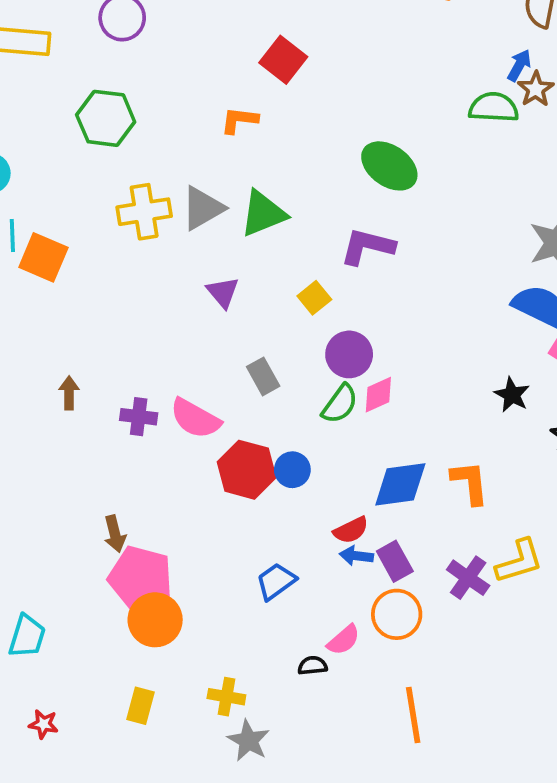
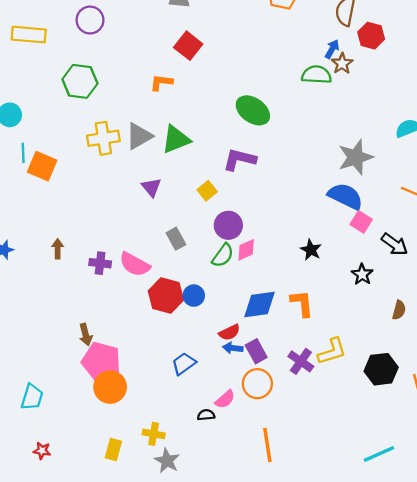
black star: (512, 395) -> (311, 250), moved
yellow rectangle: (140, 706) -> (113, 449), moved

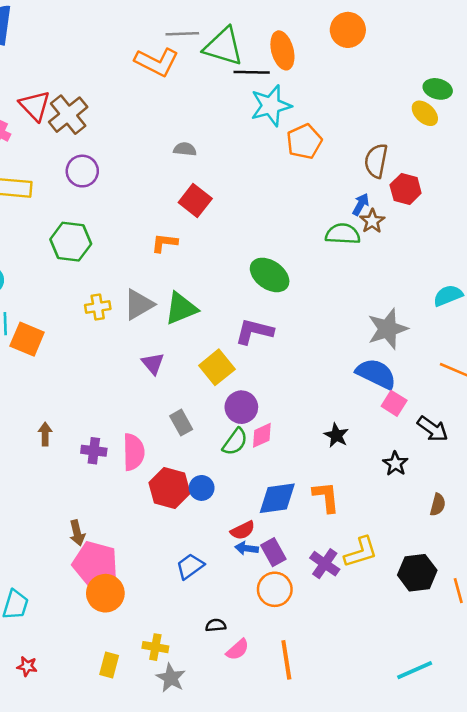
yellow cross: (103, 138) -> (98, 307), size x0.7
yellow square: (207, 191) -> (217, 367), size x1.5
pink semicircle: (135, 264) -> (134, 452), turned -120
pink semicircle: (225, 399) -> (238, 650), moved

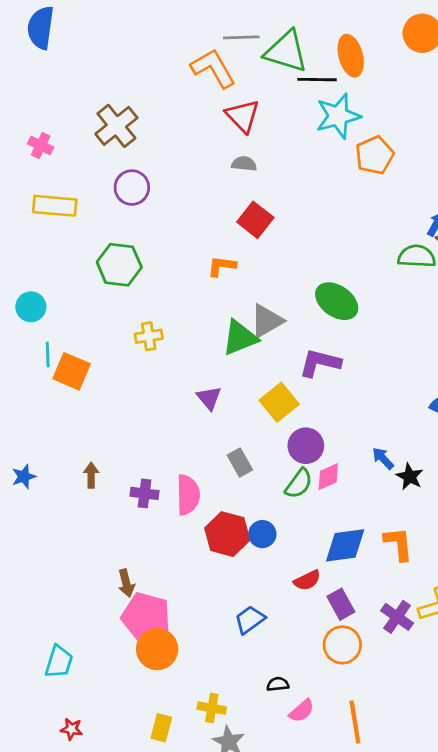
orange L-shape: (157, 62) -> (213, 68), turned -147
red triangle: (35, 106) -> (243, 116), moved
gray triangle: (139, 304) -> (267, 321), moved
blue arrow: (246, 548) -> (383, 458), moved, turned 40

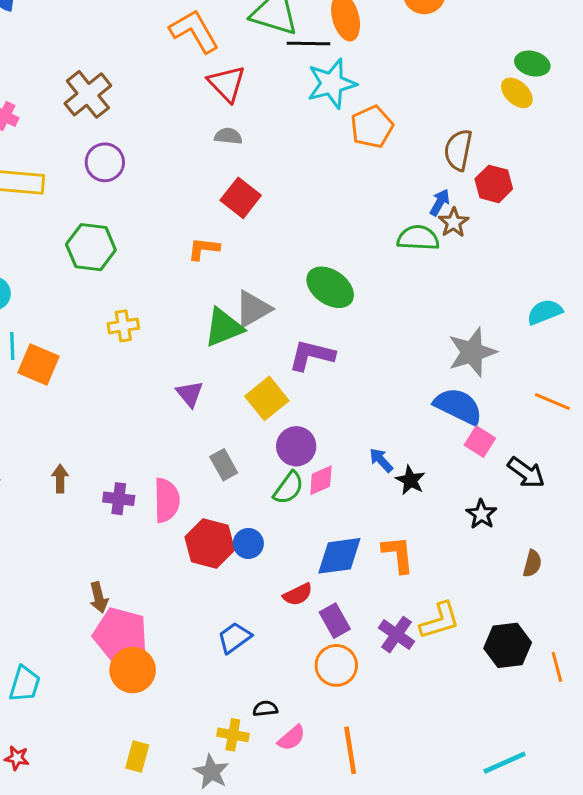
yellow cross: (212, 708) -> (233, 735), moved
red star: (72, 729) -> (17, 758), moved

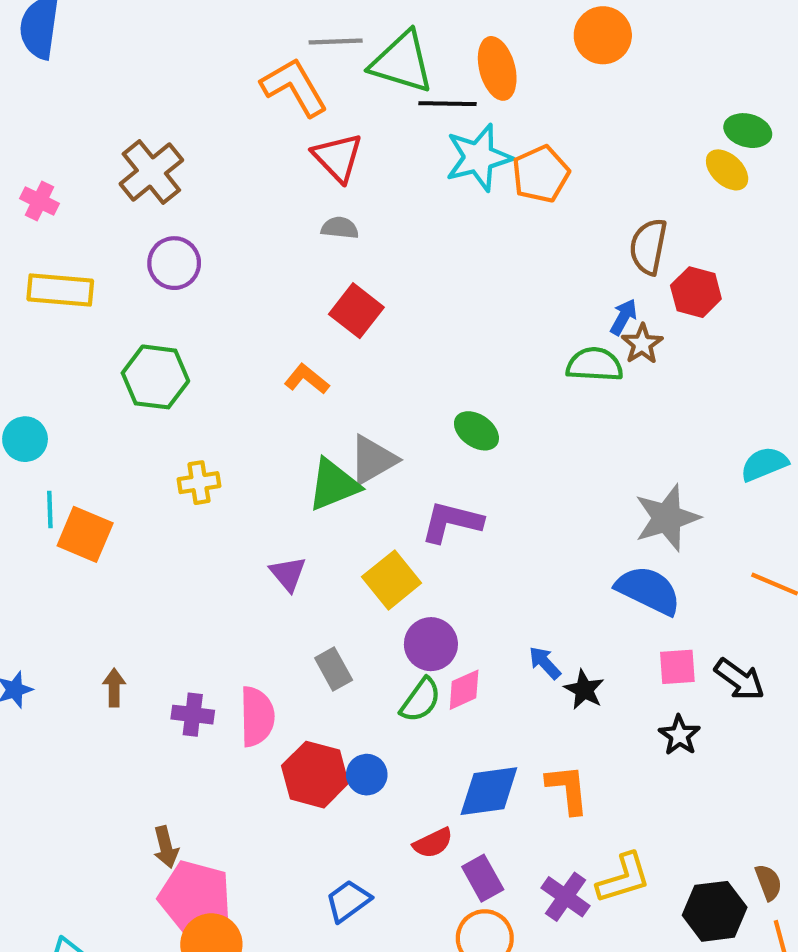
orange pentagon: (372, 127) -> (541, 174), moved
orange L-shape: (204, 249) -> (307, 379), turned 32
green ellipse: (330, 287) -> (476, 431), size x0.7
pink square: (480, 442) -> (677, 667), moved, turned -36
brown semicircle: (532, 564) -> (768, 882), moved, turned -36

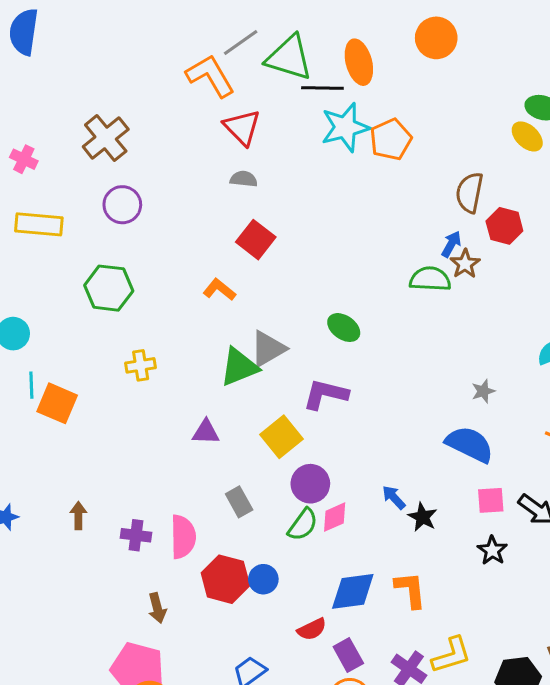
gray line: (336, 42) -> (241, 42), turned -33
gray star: (667, 518) -> (483, 391), size x0.5
purple triangle: (288, 574) -> (206, 432), turned -48
brown arrow: (166, 847) -> (157, 608), moved

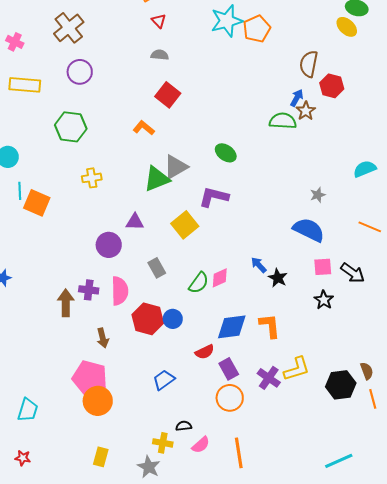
red triangle: (242, 127) -> (159, 21), size x0.6
purple circle: (310, 484) -> (109, 245), moved
brown arrow: (78, 516) -> (66, 303), moved, size x1.5

